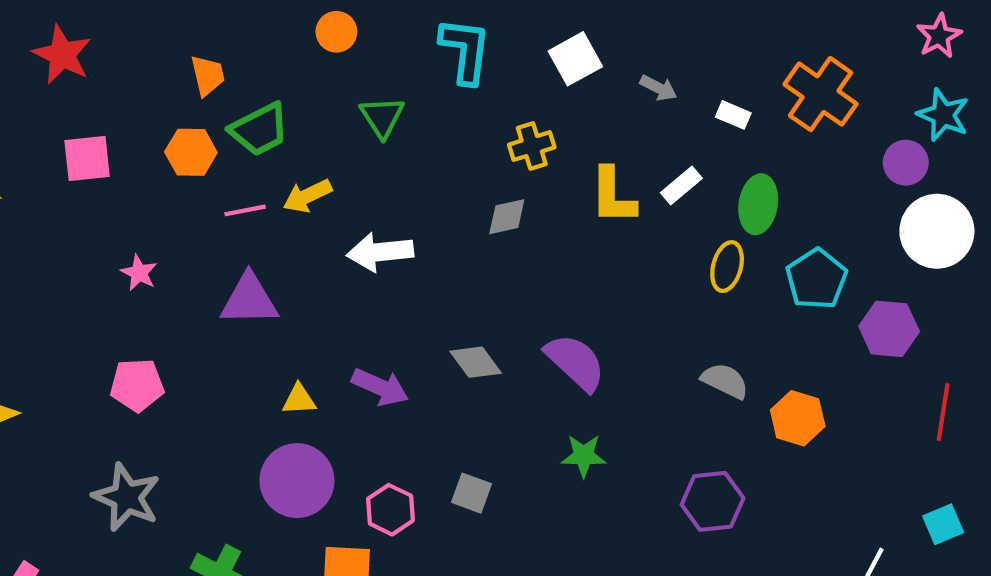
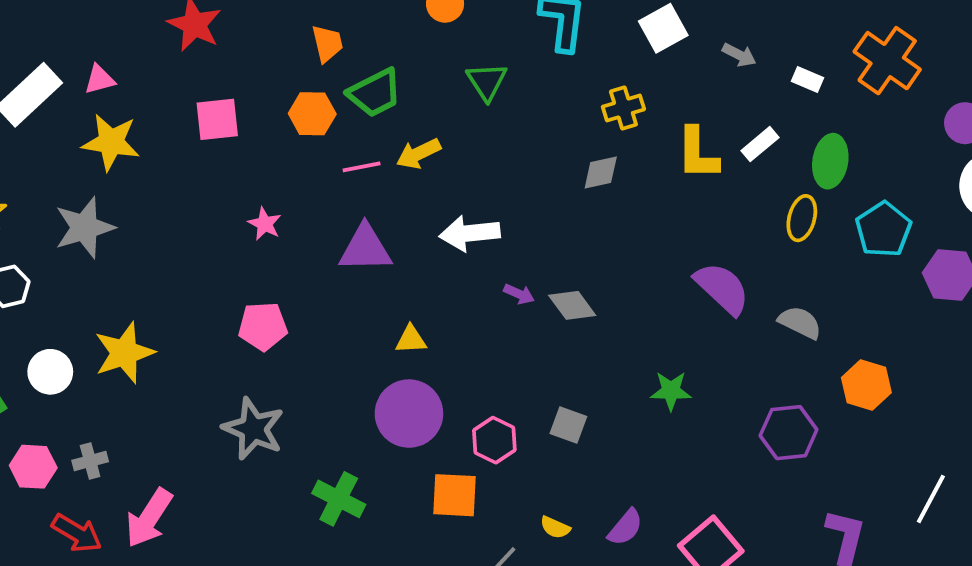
white arrow: (380, 252) -> (470, 233), moved
purple semicircle: (575, 362) -> (722, 288), moved
purple arrow: (380, 387) -> (519, 294), moved, size x0.6
orange hexagon: (798, 418) -> (866, 385), moved

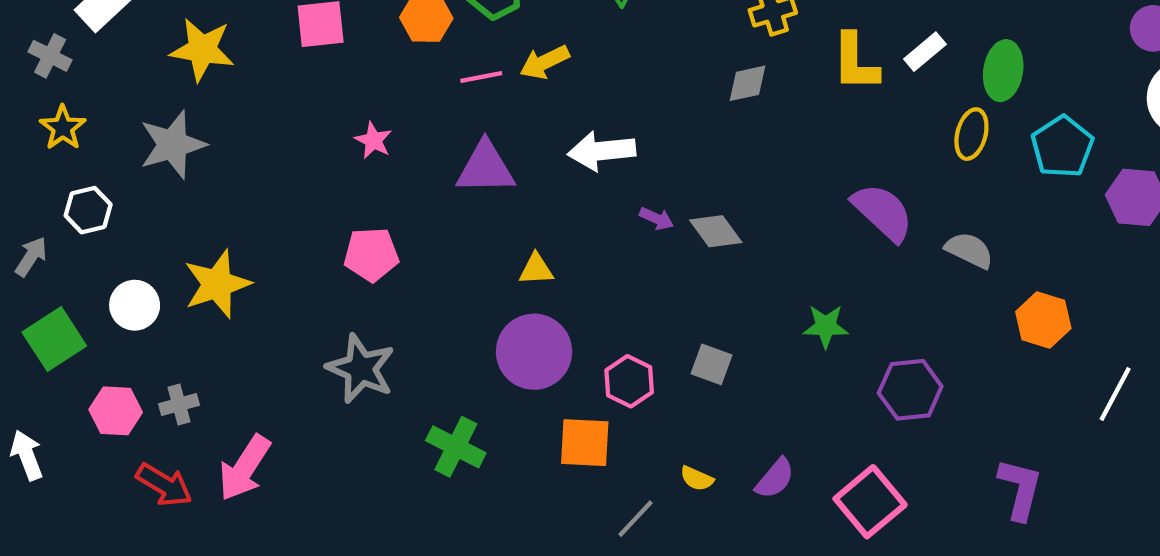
purple hexagon: (789, 433) -> (910, 390), moved
white line: (931, 499) -> (1115, 394), moved

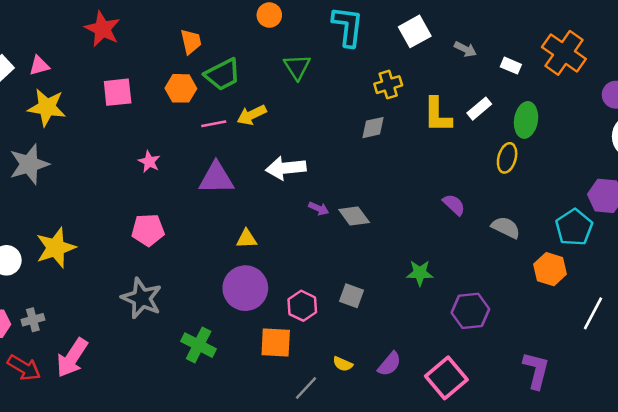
cyan pentagon: (1062, 147) -> (574, 227), moved
purple semicircle: (883, 212) -> (454, 205), size x0.6

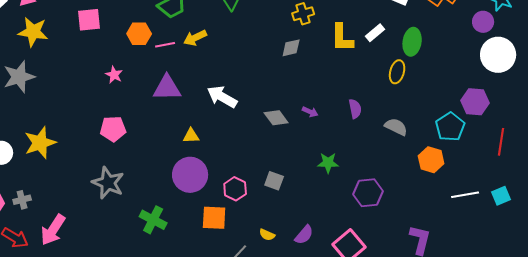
orange hexagon: (181, 88) -> (139, 34), moved
white arrow: (286, 168) -> (222, 97), moved, turned 36
purple semicircle: (454, 205) -> (355, 109), turned 36
purple arrow: (319, 208) -> (310, 112), moved
white line: (593, 313) -> (465, 195), turned 52

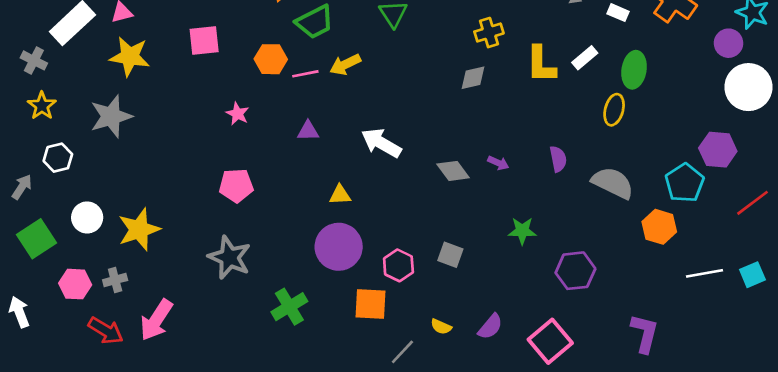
purple triangle: (167, 88) -> (308, 131), size x0.6
gray semicircle: (396, 127) -> (613, 183), size x1.4
red line: (501, 142) -> (752, 203), turned 44
yellow star: (40, 143) -> (139, 229), moved
green cross: (153, 220) -> (289, 307), turned 32

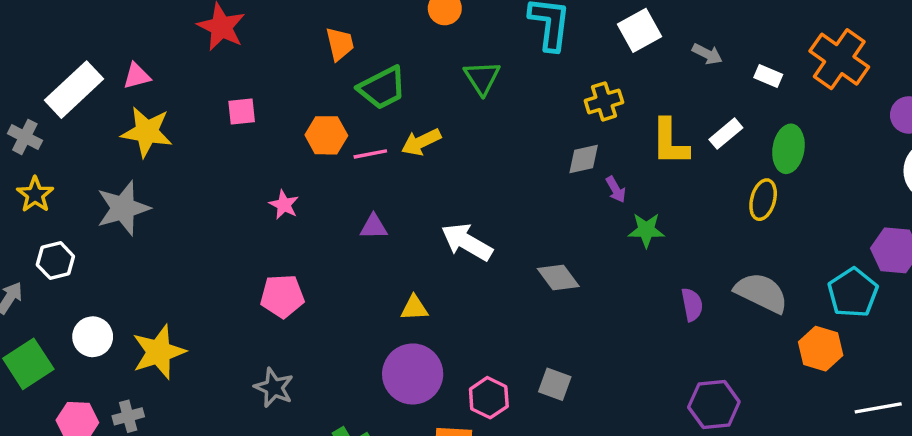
pink square: (204, 41) -> (242, 112), size x0.7
purple semicircle: (558, 159) -> (692, 305), moved
purple arrow: (498, 163) -> (616, 189), moved, turned 36
green star: (522, 231) -> (646, 230), moved
gray star: (229, 257) -> (274, 388), size x0.7

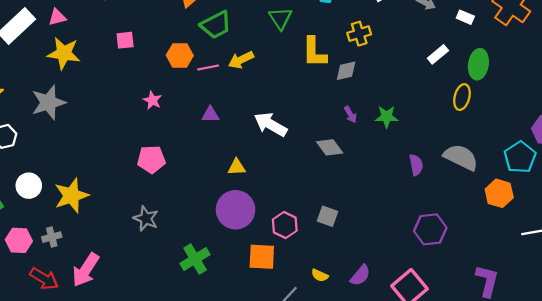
yellow L-shape: (670, 142) -> (314, 52), moved
purple arrow: (616, 189) -> (350, 115), moved

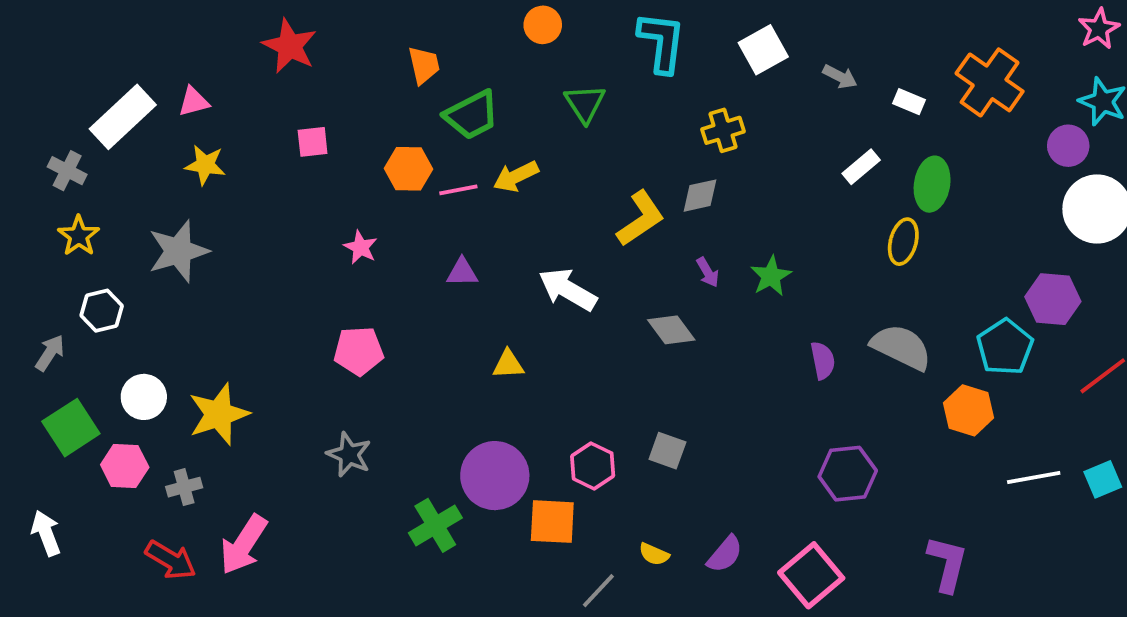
yellow L-shape: (314, 52) -> (641, 219), moved, turned -124
yellow star: (64, 53) -> (205, 165), size x0.7
green star: (387, 117) -> (771, 276), turned -30
purple circle: (236, 210) -> (495, 476), moved
pink hexagon: (19, 240) -> (125, 466), moved

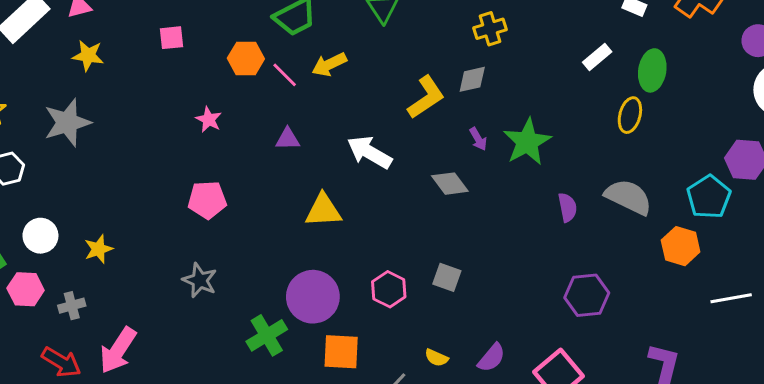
pink line: (458, 190) -> (285, 75), turned 56
green star: (771, 276) -> (527, 142), size x1.5
yellow triangle: (508, 364) -> (323, 210), size x1.5
yellow star: (219, 414) -> (99, 249), size x0.6
orange square: (552, 522) -> (341, 352), moved

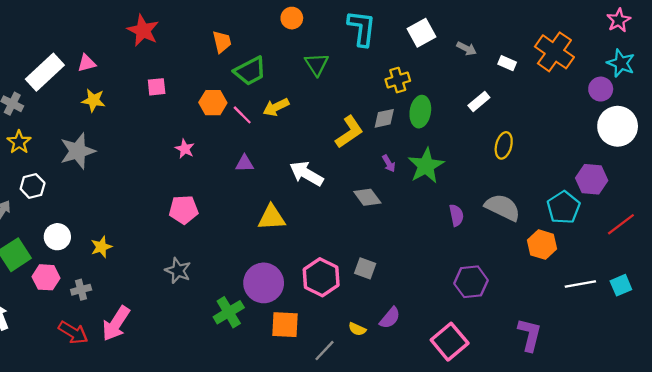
green ellipse: (652, 70) -> (420, 112), moved
pink hexagon: (389, 289) -> (321, 277), size x1.4
purple semicircle: (492, 358) -> (390, 318), moved

